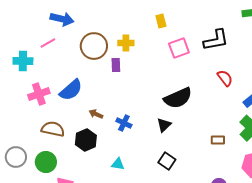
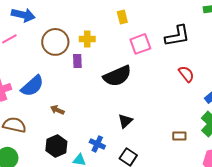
black semicircle: (178, 98) -> (117, 76), moved
blue cross: (124, 123) -> (97, 144), moved
black hexagon: (86, 140) -> (56, 146), moved

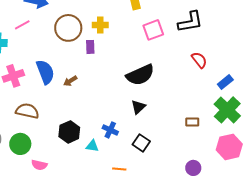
black semicircle: (117, 76) -> (140, 75), moved
blue semicircle: (32, 86) -> (45, 72), turned -70
brown arrow: (57, 110) -> (70, 81), moved, turned -56

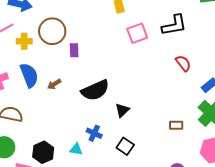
yellow cross: (100, 25) -> (24, 41), moved
black semicircle: (140, 75) -> (95, 90), moved
black hexagon: (69, 132) -> (43, 152), moved

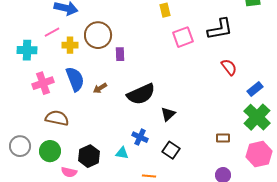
brown rectangle: (176, 125) -> (223, 138), moved

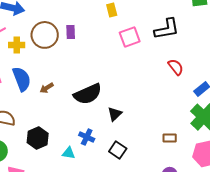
purple rectangle: (120, 54) -> (71, 32), moved
black hexagon: (89, 156) -> (38, 138), moved

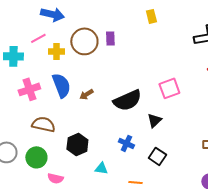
pink square: (130, 37) -> (169, 88), moved
cyan triangle: (69, 153) -> (101, 168), moved

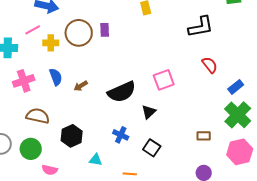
blue semicircle: (61, 85) -> (56, 77), size x0.7

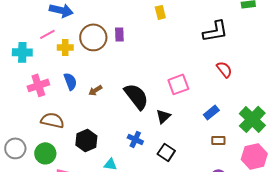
blue rectangle: (236, 87) -> (211, 112), moved
black semicircle: (122, 92) -> (136, 96), turned -104

